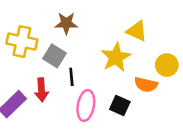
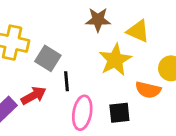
brown star: (66, 23) -> (98, 20), moved
red arrow: (41, 90) -> (34, 96), turned -115
black square: (120, 105) -> (119, 113), turned -30

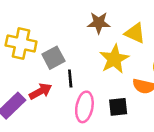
gray square: (48, 58) -> (53, 58), turned 30

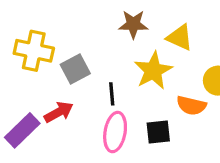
black line: (70, 78) -> (112, 94), moved

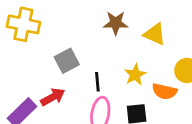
yellow cross: (34, 51) -> (23, 24), moved
yellow star: (153, 71) -> (135, 75), moved, size x0.7

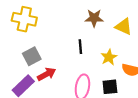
gray square: (67, 61) -> (32, 56), moved
black line: (97, 82) -> (80, 47), moved

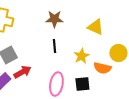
brown star: (94, 18) -> (54, 19), moved

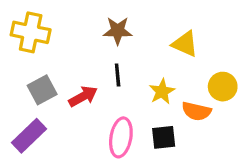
red arrow: (22, 72) -> (83, 96), moved

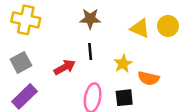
yellow circle: (223, 87) -> (168, 26), moved
gray square: (42, 90) -> (21, 62), moved

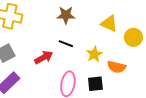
yellow circle: (168, 26) -> (133, 37), moved
black line: (90, 51) -> (66, 44), turned -64

